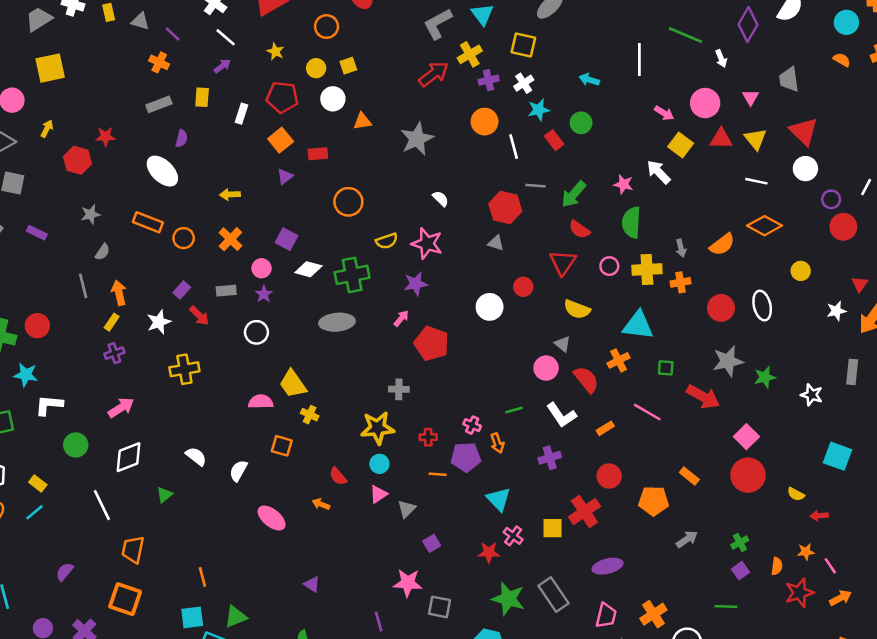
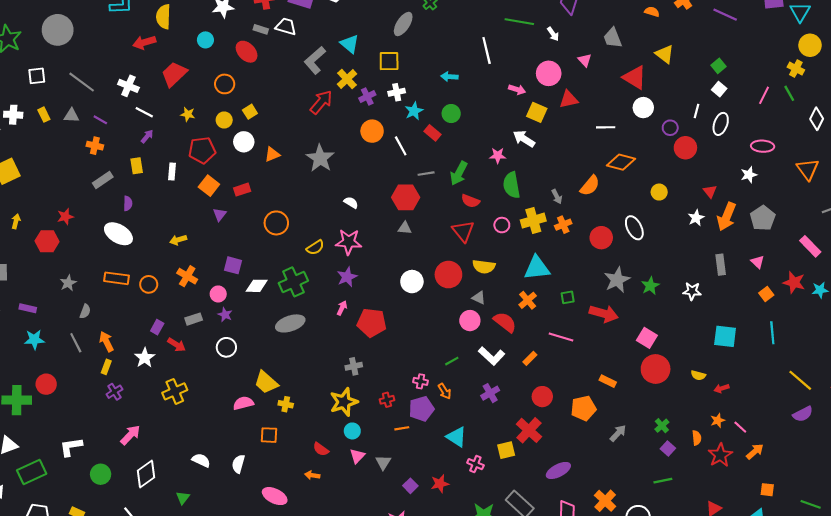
white cross: (524, 83) -> (397, 92), turned 35
yellow triangle: (755, 139) -> (665, 54), moved
red circle: (523, 287) -> (448, 275), moved, size x1.6
cyan star: (26, 375) -> (34, 340), moved
red star: (489, 552) -> (440, 484), moved

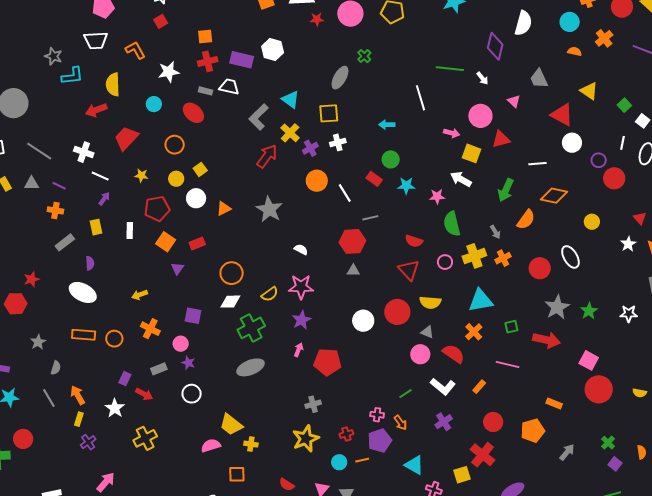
green square: (718, 66) -> (624, 105), moved
cyan star: (414, 111) -> (406, 186), moved, turned 30
green arrow: (459, 173) -> (506, 190), moved
white diamond: (257, 286) -> (230, 302), moved
cyan circle: (352, 431) -> (339, 462), moved

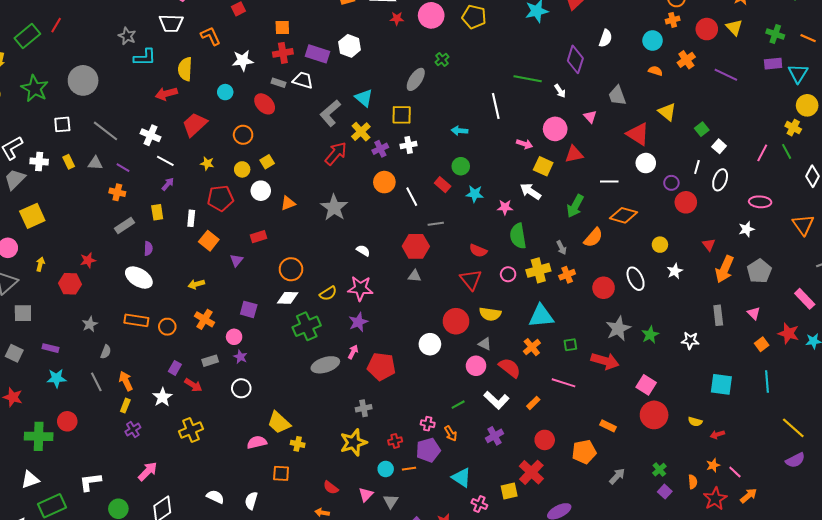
white semicircle: (523, 23) -> (606, 38), size x0.7
orange square: (166, 242) -> (209, 241), moved
white star: (628, 244) -> (675, 271), moved
white circle: (363, 321) -> (430, 344), moved
gray ellipse: (250, 367) -> (325, 365), moved

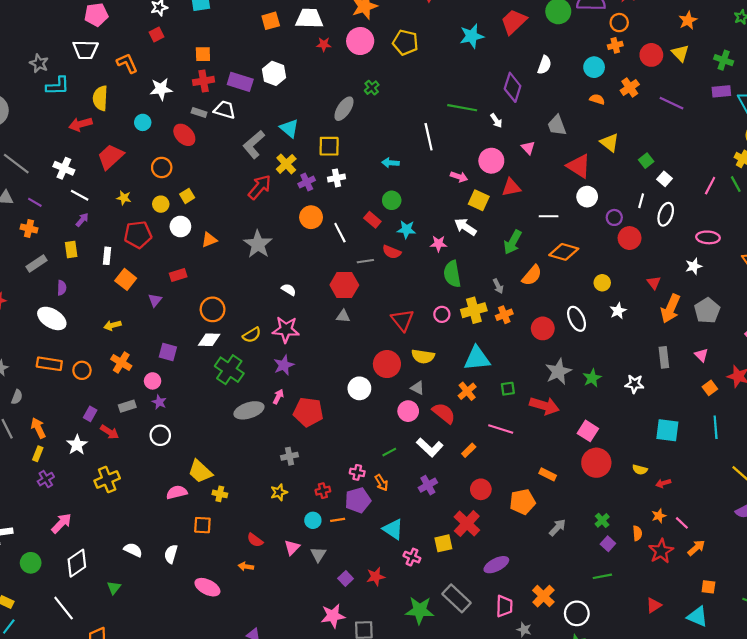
red semicircle: (478, 251) -> (392, 252), moved
green cross: (307, 326) -> (229, 370), turned -32
yellow star: (353, 442) -> (279, 492), size x0.6

